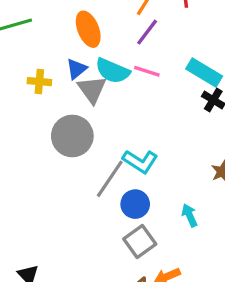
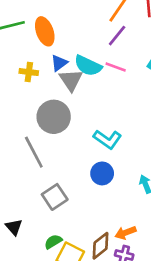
orange ellipse: (88, 29) -> (45, 31), moved
gray line: (110, 179) -> (34, 152), moved, turned -64
gray square: (140, 242) -> (55, 197), moved

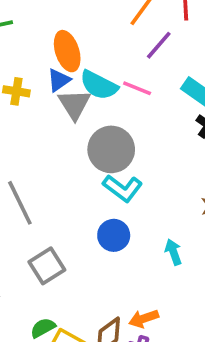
orange ellipse: (45, 31) -> (67, 51), moved
purple line: (117, 36) -> (159, 45), moved
gray circle: (54, 117) -> (111, 149), moved

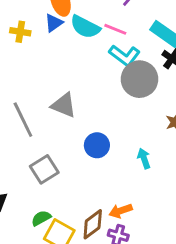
gray triangle: (74, 104) -> (64, 105), moved, turned -36
gray circle: (111, 149) -> (140, 79), moved
cyan L-shape: (123, 188) -> (125, 56), moved

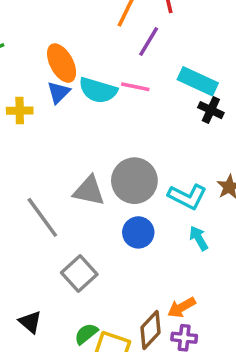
cyan L-shape: (125, 56) -> (187, 197), moved
gray circle: (140, 79) -> (134, 181), moved

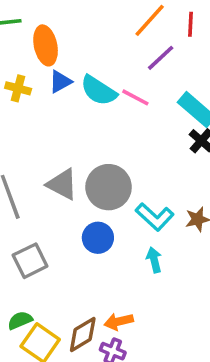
orange ellipse: (62, 63) -> (46, 45), moved

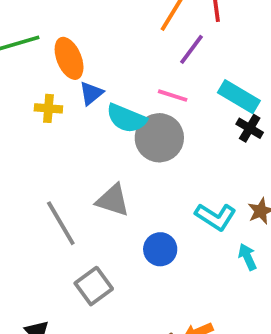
cyan semicircle: (99, 91) -> (126, 118), moved
gray circle: (109, 187) -> (159, 138), moved
cyan arrow: (154, 260) -> (247, 257), moved

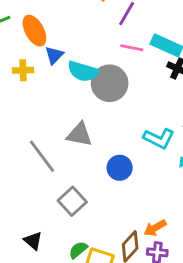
pink line: (173, 96) -> (132, 48), moved

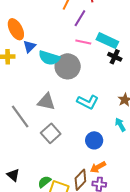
cyan L-shape: (159, 138) -> (88, 102), moved
blue circle: (120, 168) -> (94, 140), moved
gray square: (72, 201) -> (51, 133), moved

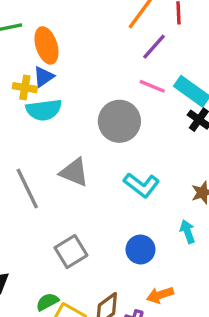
blue triangle: (29, 47) -> (44, 77), moved
cyan semicircle: (49, 58) -> (44, 110), moved, turned -35
gray square: (51, 133) -> (71, 252), moved
orange arrow: (98, 167) -> (160, 295), moved

